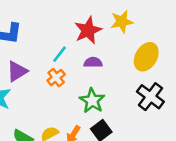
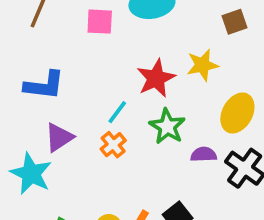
purple semicircle: (93, 62) -> (204, 154), moved
green star: (92, 101) -> (167, 126), moved

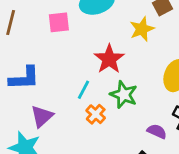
yellow star: (202, 65) -> (142, 29), moved
orange cross: (113, 145) -> (96, 114), moved
purple semicircle: (204, 154) -> (157, 131), moved, turned 36

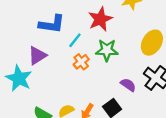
blue L-shape: (24, 78) -> (52, 24), moved
green star: (124, 95) -> (107, 50), turned -30

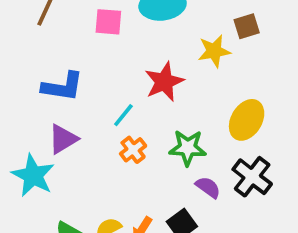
blue L-shape: (52, 24) -> (63, 87), moved
green star: (107, 50) -> (188, 148), moved

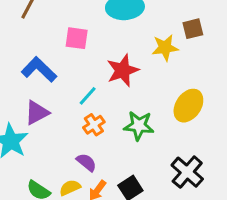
pink square: (108, 22) -> (77, 38), moved
blue L-shape: (63, 87) -> (39, 70), turned -148
black cross: (252, 177) -> (187, 172), moved
purple semicircle: (208, 187) -> (86, 162), moved

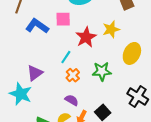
pink square: (77, 38) -> (63, 19), moved
yellow star: (165, 48) -> (111, 29), moved
blue L-shape: (39, 70) -> (37, 26), moved

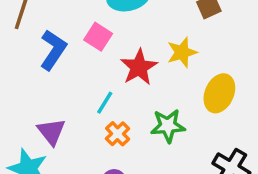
pink square: (63, 19) -> (98, 37), turned 35
blue L-shape: (37, 26) -> (53, 50), turned 90
purple triangle: (35, 73) -> (51, 132), turned -30

